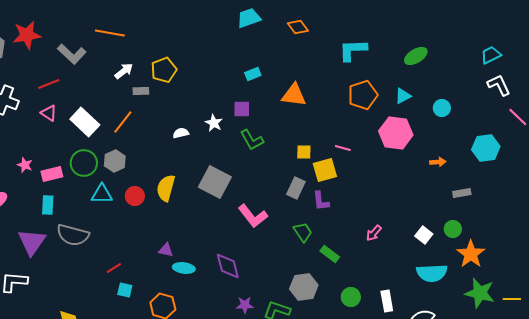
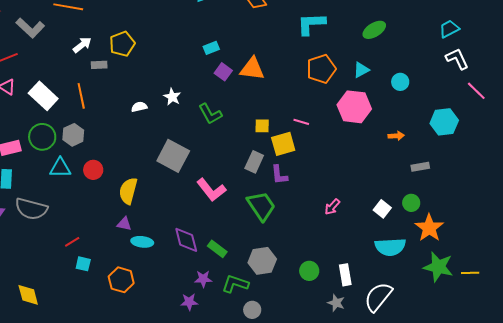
purple square: (242, 109) -> (223, 72), moved, turned 36
orange line: (123, 122) -> (81, 96), turned -50
yellow semicircle: (166, 188) -> (128, 191), moved
green trapezoid: (303, 232) -> (261, 206), size x1.5
green rectangle: (330, 254) -> (217, 249), moved

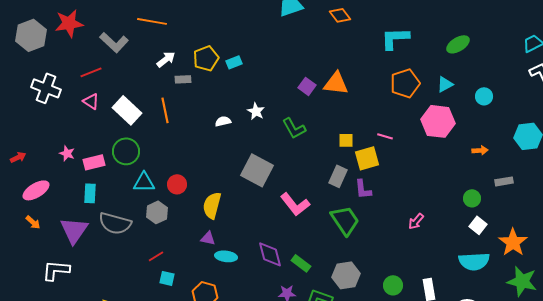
cyan rectangle: (211, 48) -> (234, 62), moved
gray hexagon: (73, 135) -> (157, 212), moved
green circle: (411, 203) -> (472, 198), moved
white square: (382, 209) -> (478, 225), moved

